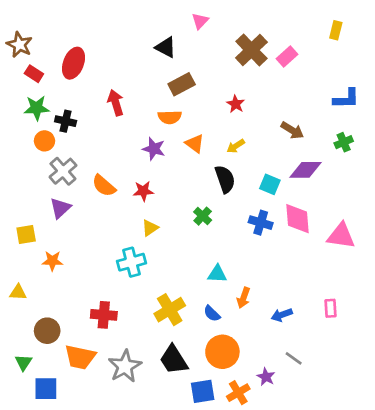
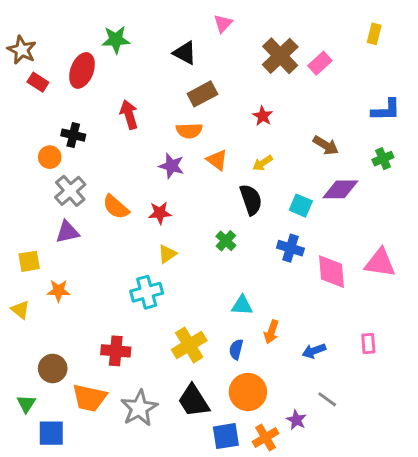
green star: (37, 108) -> (116, 40), moved
purple triangle: (60, 208) -> (67, 232), turned 30
pink diamond: (298, 219) -> (332, 272), moved
yellow triangle: (18, 292) -> (20, 310), moved, turned 36
blue semicircle: (212, 314) -> (236, 349), turned 60

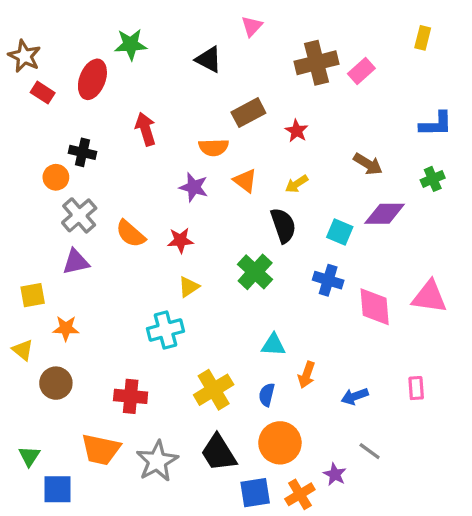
brown cross: (280, 56) -> (317, 63), turned 30
brown rectangle: (202, 94) -> (248, 113), moved
green cross: (226, 241) -> (255, 272), size x1.5
brown circle: (53, 368) -> (56, 383), moved

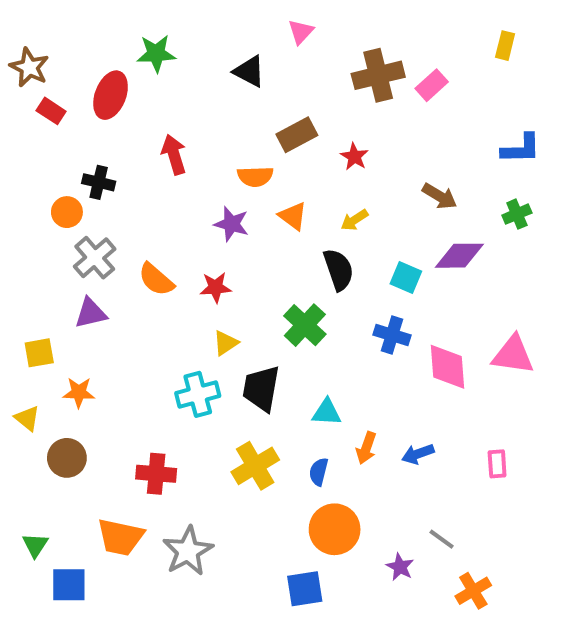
blue arrow: (355, 396) -> (418, 454), moved
black trapezoid: (219, 453) -> (261, 389), moved, turned 42
orange cross: (300, 494) -> (473, 591), moved

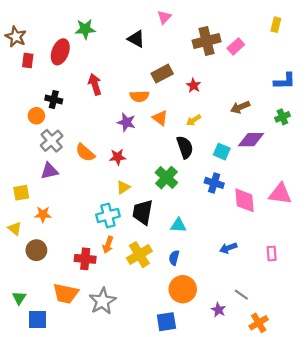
red rectangle: (51, 111) -> (28, 61), turned 64
brown arrow: (440, 196) -> (240, 107), turned 126
orange arrow: (366, 448) -> (108, 245), moved

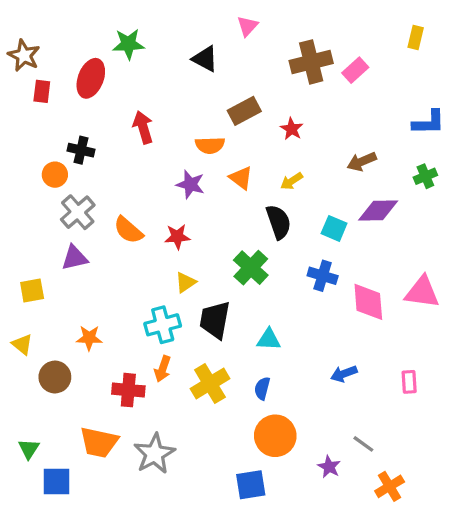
orange star: (43, 214) -> (89, 338), moved

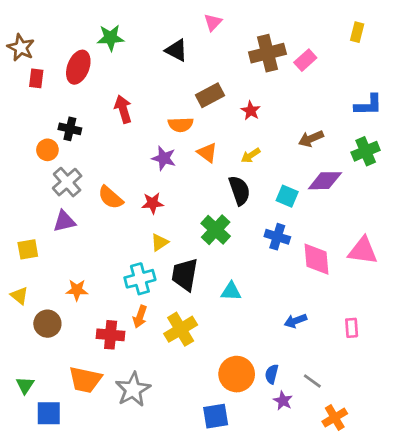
green cross: (425, 176) -> (366, 151), size x1.4
blue semicircle: (262, 388) -> (272, 374), moved

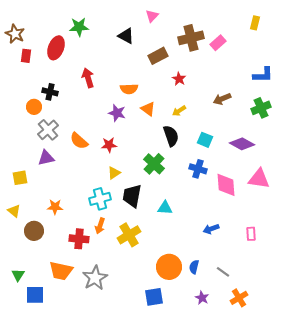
brown rectangle: (210, 95) -> (158, 56), moved
purple diamond: (325, 181) -> (242, 144), moved, turned 30
purple star: (283, 401) -> (202, 298), moved

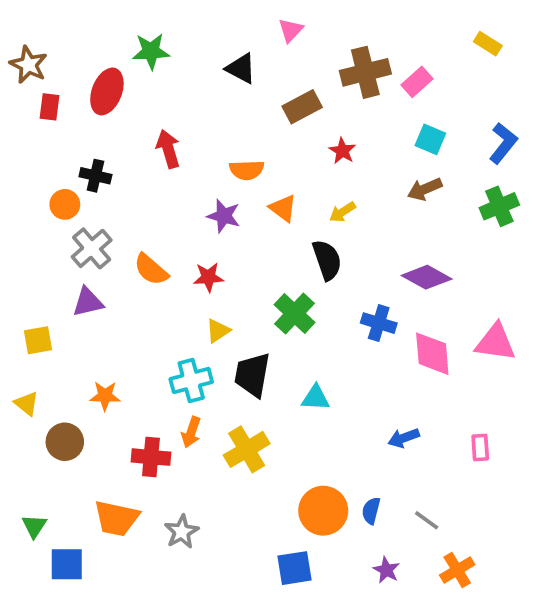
yellow rectangle: (255, 23) -> (488, 44), turned -72
blue L-shape: (263, 75) -> (503, 143), turned -50
cyan square: (205, 140) -> (430, 139), moved
purple diamond: (242, 144) -> (427, 277), moved
gray star: (95, 278) -> (182, 532), size x0.7

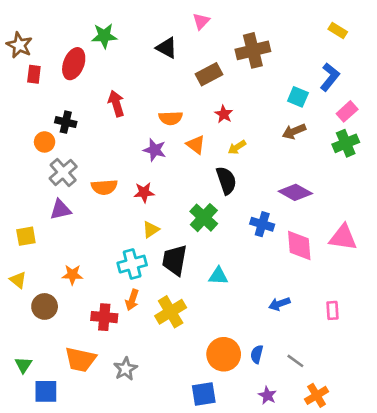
pink rectangle: (417, 82) -> (347, 111), moved
blue L-shape: (503, 143) -> (330, 77), moved
red star: (342, 151) -> (224, 114), moved
orange semicircle: (151, 269) -> (104, 187), turned -45

